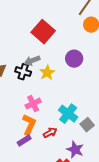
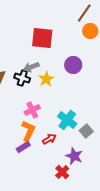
red square: (43, 32) -> (42, 38), turned -35

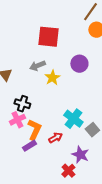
black cross: (22, 78) -> (22, 104), moved
pink cross: (32, 110) -> (17, 120), moved

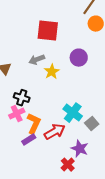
red arrow: (55, 138) -> (55, 132), size x1.5

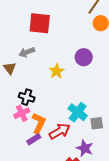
red square: (48, 31) -> (40, 23), moved
gray arrow: (37, 60) -> (27, 52), moved
gray square: (92, 124) -> (97, 123), turned 32

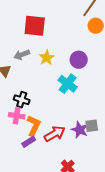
yellow star: (57, 71) -> (47, 58), moved
cyan cross: (78, 112) -> (68, 84), moved
pink cross: (22, 113) -> (17, 116), turned 35
purple star: (85, 148) -> (80, 130), moved

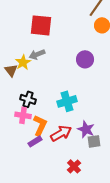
gray arrow: (22, 55) -> (37, 54), moved
yellow star: (47, 58) -> (23, 62), moved
cyan cross: (68, 84) -> (67, 101), moved, turned 36
gray square: (92, 126) -> (94, 141), moved

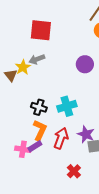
black cross: (28, 99) -> (39, 107), moved
pink cross: (23, 115) -> (23, 149), moved
red arrow: (61, 133) -> (61, 138), turned -40

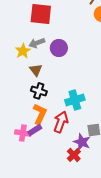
purple circle: (85, 64) -> (59, 48), moved
brown triangle: (11, 75) -> (36, 70), moved
cyan cross: (67, 106) -> (75, 100), moved
purple star: (86, 134) -> (82, 142), moved

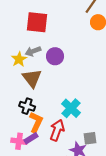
brown triangle: (36, 70) -> (32, 78), size x1.5
black cross: (39, 91) -> (27, 106), moved
cyan cross: (75, 100) -> (71, 108), turned -30

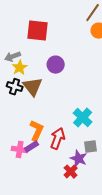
gray arrow: (33, 51) -> (13, 57), moved
black cross: (27, 106) -> (15, 87), moved
cyan cross: (71, 108) -> (83, 118), moved

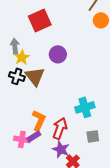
red square: (38, 31) -> (40, 20), turned -30
gray arrow: (13, 57) -> (15, 46), turned 105
cyan cross: (83, 118) -> (85, 107), turned 30
purple star: (79, 159) -> (61, 149), moved

